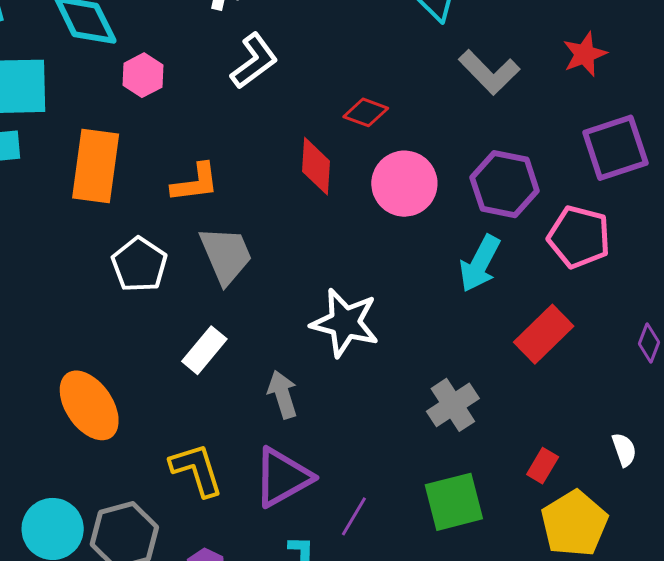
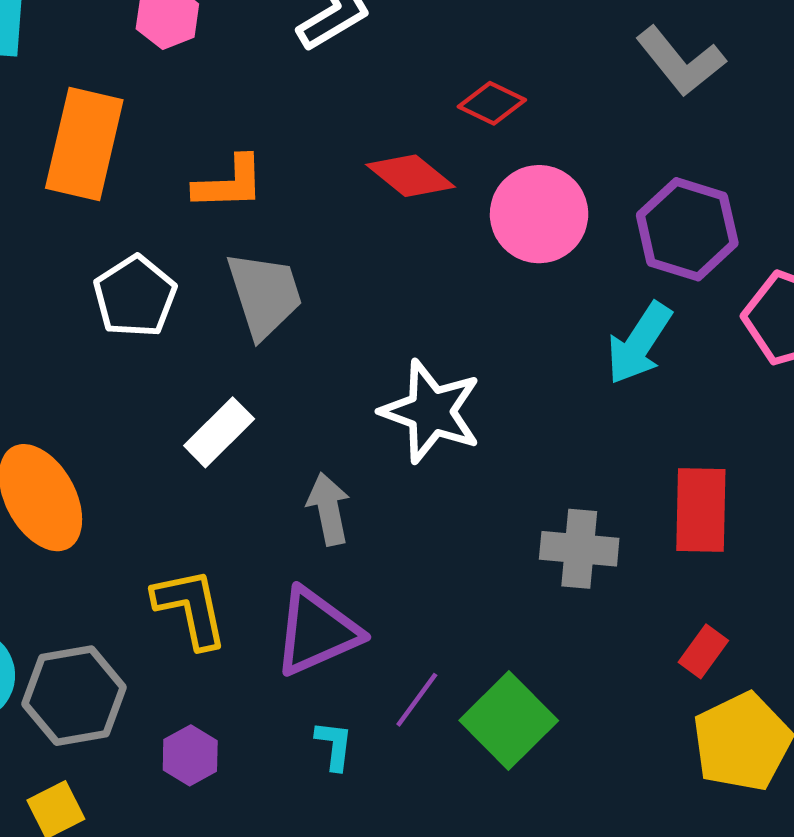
red diamond: (316, 166) -> (411, 176), turned -60
red rectangle: (544, 334) -> (701, 510), moved, turned -50
gray cross: (453, 405) -> (579, 549), turned 33
green square: (454, 502) -> (509, 720), moved, turned -36

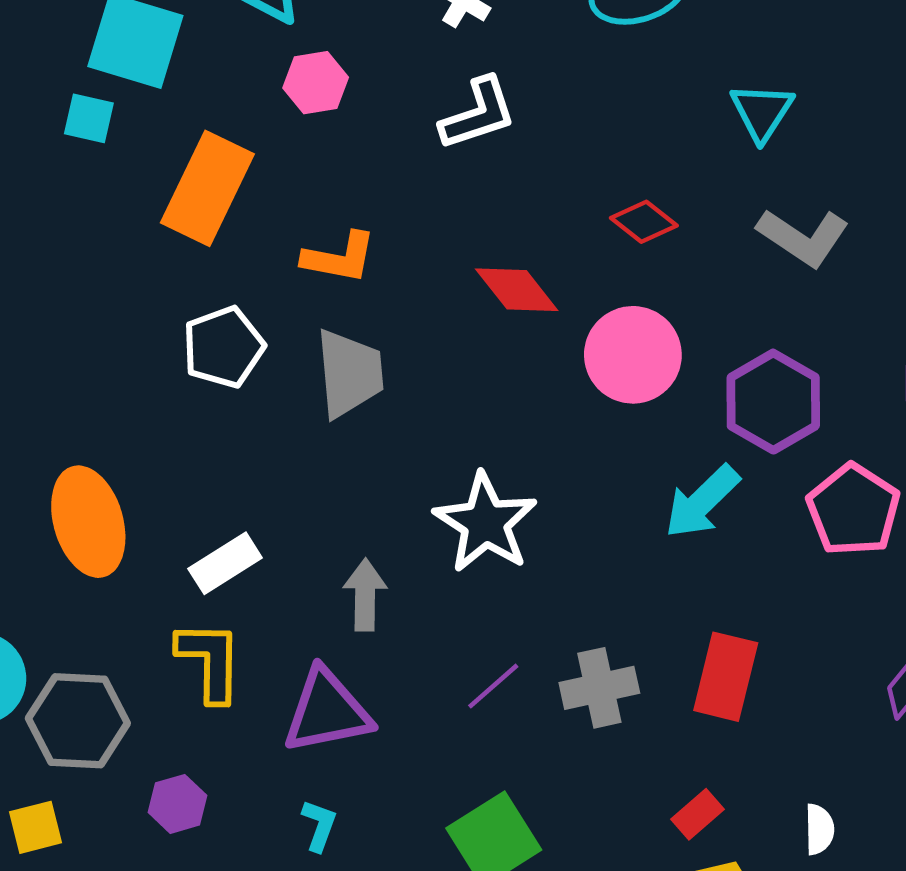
gray L-shape: (680, 61) -> (803, 237), turned -30
red diamond: (492, 103) -> (644, 222), moved
white rectangle: (219, 432) -> (225, 563), moved
gray cross: (579, 549) -> (599, 688), turned -30
purple line: (417, 700) -> (493, 686), moved

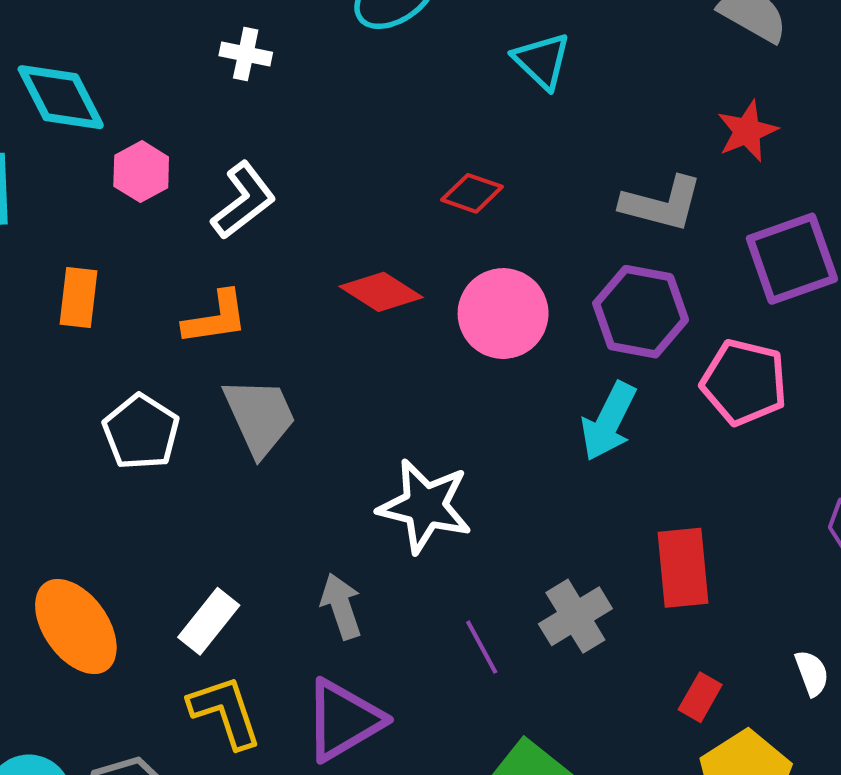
white L-shape: (478, 114) -> (243, 201), moved
orange rectangle: (207, 188) -> (79, 297), size x0.6
gray L-shape: (803, 237) -> (662, 204), moved
purple line: (493, 686) -> (482, 647), turned -58

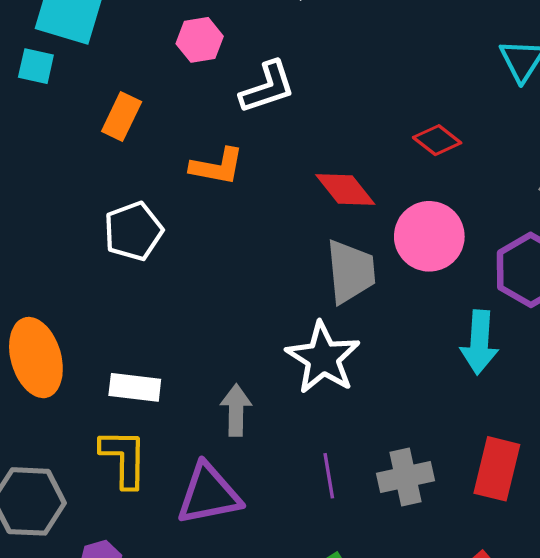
gray trapezoid: (260, 416) -> (351, 272), moved
cyan arrow: (609, 421) -> (479, 342), turned -42
white rectangle: (209, 621) -> (135, 387), turned 39

